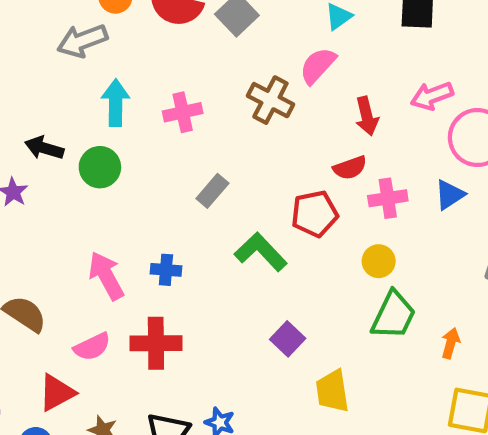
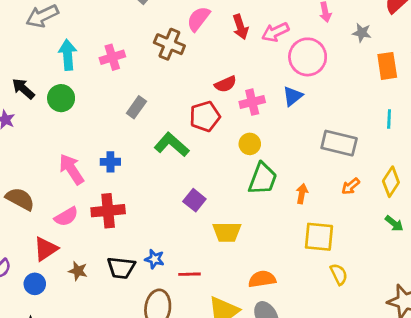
red arrow: (367, 116) -> (240, 27), moved
black arrow: (44, 148) -> (23, 89), turned 30
yellow trapezoid: (332, 391) -> (227, 232), turned -76

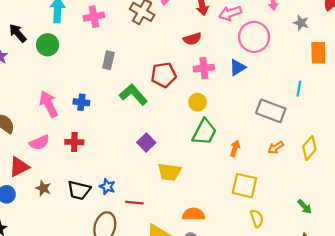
red semicircle: (226, 84) -> (192, 39), moved
gray rectangle: (136, 107) -> (108, 60), turned -30
cyan line: (389, 119) -> (299, 89), moved
red cross: (108, 211) -> (74, 142), size x0.7
green arrow: (394, 224) -> (305, 207), moved

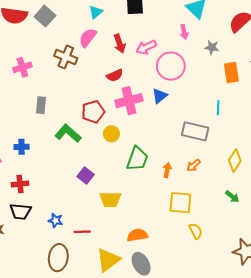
pink cross: (204, 68) -> (129, 101), size x1.4
yellow circle: (197, 102) -> (111, 134), moved
orange arrow: (276, 147) -> (194, 165), moved
black trapezoid: (79, 190) -> (20, 212), moved
green arrow: (305, 207) -> (232, 197), moved

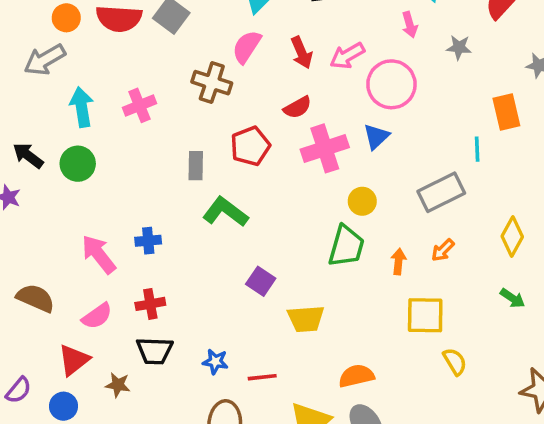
orange rectangle: (231, 72) -> (506, 112), moved
gray rectangle: (41, 105) -> (196, 166), moved
red pentagon: (93, 112) -> (250, 146), moved
gray rectangle: (195, 131) -> (441, 192), turned -35
yellow circle: (111, 134) -> (362, 201), moved

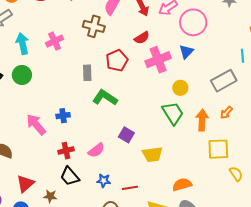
green trapezoid: (346, 246) -> (173, 113), turned -45
orange arrow: (399, 261) -> (202, 120), size x1.5
pink semicircle: (97, 316) -> (96, 150), moved
black trapezoid: (155, 351) -> (70, 176), turned 50

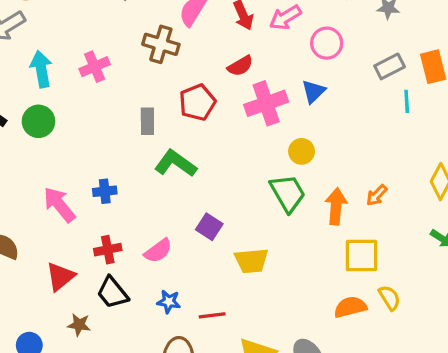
pink circle: (193, 22) -> (327, 43), size x0.7
gray rectangle: (224, 81) -> (390, 66), moved, size x0.7
red triangle: (25, 184) -> (60, 277), moved
orange semicircle: (182, 185) -> (350, 307), moved

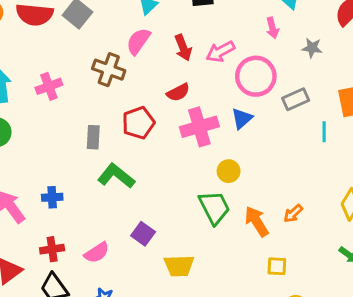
pink circle: (327, 43) -> (256, 76), size x1.4
gray rectangle: (390, 66) -> (296, 99), moved
orange arrow: (336, 206) -> (257, 221), turned -40
yellow square: (361, 256) -> (277, 266), size x0.6

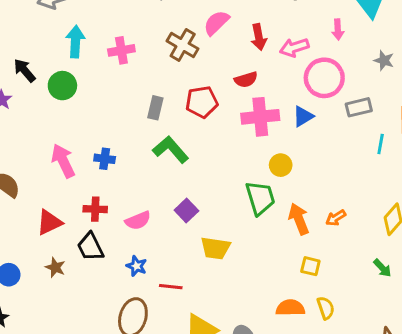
pink arrow: (272, 28) -> (338, 29), moved

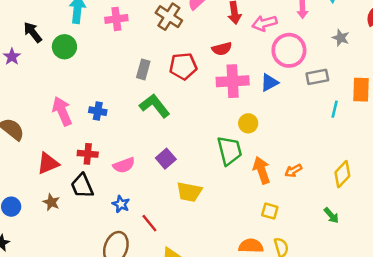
red line: (171, 287) -> (149, 223), turned 42

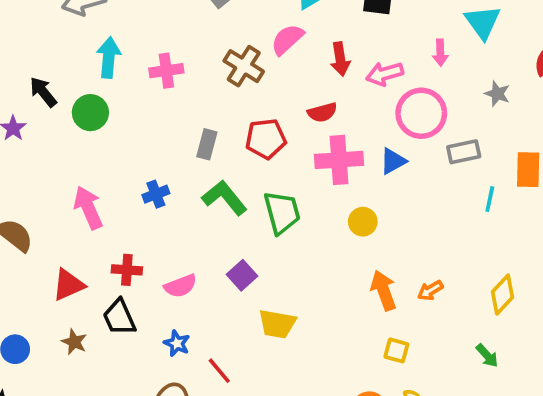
blue cross: (98, 111) -> (156, 194), moved, turned -30
green trapezoid: (229, 151) -> (282, 212), moved

